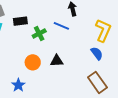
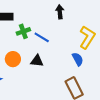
blue line: (61, 26) -> (42, 37), moved

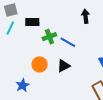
black triangle: (37, 61) -> (64, 66), turned -32

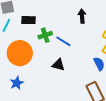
orange circle: (40, 64) -> (20, 53), moved, size x1.6
black triangle: (64, 66) -> (58, 65), turned 40

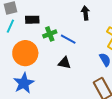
blue star: (17, 83) -> (24, 83), size x1.5

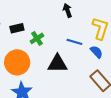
blue line: (68, 39) -> (74, 42), moved
black triangle: (64, 63) -> (57, 64), size x1.5

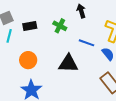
green cross: (37, 38) -> (60, 26), moved, turned -32
orange circle: (17, 62) -> (28, 60), size x0.7

